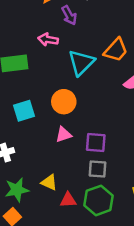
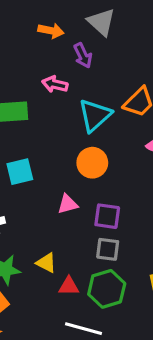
orange circle: (64, 102) -> (92, 163), moved

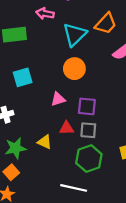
red triangle: (69, 286) -> (67, 128), moved

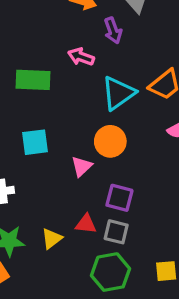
pink triangle: (58, 99) -> (82, 166), moved, turned -35
yellow triangle: (45, 142) -> (52, 239), turned 49

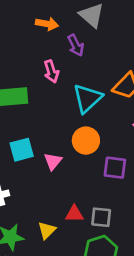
pink arrow: (81, 57) -> (51, 71), turned -120
pink triangle: (82, 166) -> (53, 161), moved
purple square: (119, 198) -> (115, 168), moved

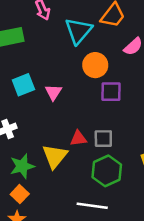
orange circle: (86, 141) -> (95, 65), moved
yellow triangle: (47, 230) -> (55, 156), size x1.5

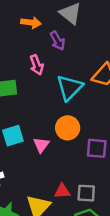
orange circle: (95, 65) -> (68, 128), moved

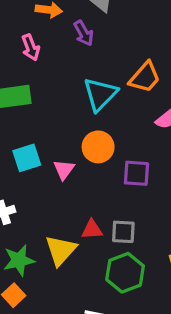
pink arrow: (37, 65) -> (31, 47), moved

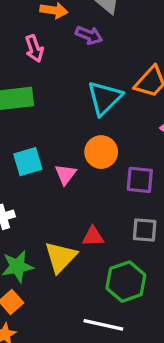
purple arrow: (84, 33) -> (89, 35), turned -40
gray square: (123, 232) -> (145, 230), moved

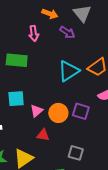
orange circle: (101, 152) -> (58, 113), moved
purple square: (140, 180) -> (81, 111), moved
red triangle: (93, 237) -> (43, 135), moved

